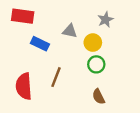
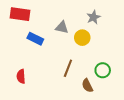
green circle: (96, 64) -> (103, 70), moved
brown line: (56, 77) -> (68, 68), moved
red semicircle: (24, 86) -> (21, 76), size x0.6

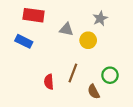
red rectangle: (20, 14) -> (34, 15), moved
blue rectangle: (35, 39) -> (24, 41), moved
red semicircle: (21, 76) -> (49, 82), moved

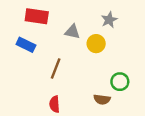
brown line: (73, 73) -> (56, 69), moved
red semicircle: (49, 82) -> (54, 104), moved
brown semicircle: (94, 92) -> (102, 99), turned -56

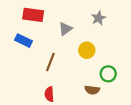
gray triangle: (72, 32) -> (65, 29), turned -48
yellow circle: (96, 44) -> (87, 50), moved

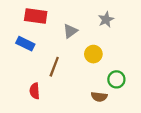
red semicircle: (49, 94) -> (35, 91), moved

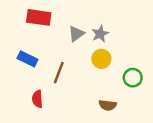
gray star: (106, 19) -> (100, 34), moved
blue rectangle: (25, 44) -> (27, 59), moved
green circle: (116, 79) -> (133, 78), moved

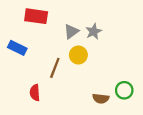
blue rectangle: (27, 59) -> (17, 48), moved
yellow circle: (101, 59) -> (78, 55), moved
green circle: (133, 78) -> (124, 90), moved

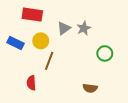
yellow circle: (78, 55) -> (41, 41), moved
green circle: (124, 90) -> (105, 53), moved

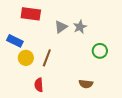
yellow circle: (41, 41) -> (26, 58), moved
red semicircle: (31, 83) -> (39, 85), moved

